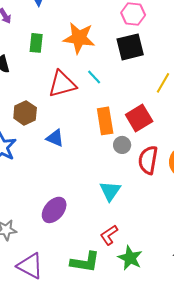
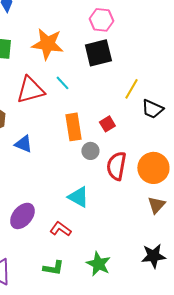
red square: (139, 118) -> (107, 124), size x0.6
cyan triangle: (110, 191) -> (78, 197), turned -35
red L-shape: (109, 235) -> (60, 229), moved, turned 70
green L-shape: (85, 262) -> (53, 268), size x0.7

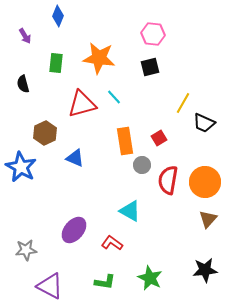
black square: (98, 53) -> (150, 67), size x0.7

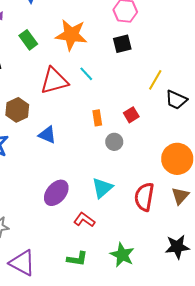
green rectangle: (56, 63) -> (28, 40), turned -42
orange rectangle: (125, 141) -> (97, 118), size x0.6
red semicircle: (168, 180) -> (144, 197), moved
cyan triangle: (130, 211) -> (102, 188), turned 50
purple ellipse: (74, 230) -> (56, 193), moved

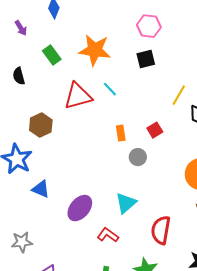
blue triangle: (47, 135) -> (41, 189), moved
red semicircle: (144, 197) -> (161, 230), moved

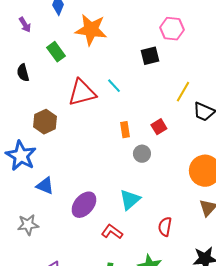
pink hexagon: (149, 26) -> (172, 29), moved
orange star: (95, 50) -> (91, 30), moved
red semicircle: (161, 230) -> (165, 227), size x0.7
gray star: (22, 242) -> (28, 225), moved

